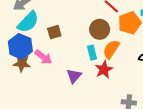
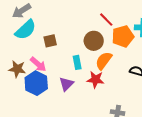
blue hexagon: (20, 46) -> (36, 83), moved
cyan rectangle: (92, 53) -> (77, 62), moved
red star: (104, 70) -> (96, 80), turned 30

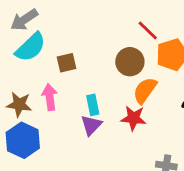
cyan rectangle: (77, 62) -> (93, 105), moved
pink arrow: (38, 64) -> (50, 97), turned -138
blue hexagon: (36, 83) -> (23, 140), moved

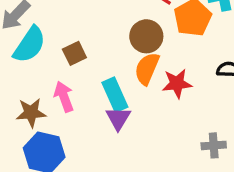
orange semicircle: (145, 90) -> (147, 69), moved
cyan rectangle: (93, 105) -> (115, 95), size x1.4
red star: (133, 118) -> (177, 83), moved

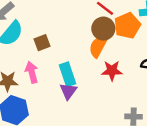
brown circle: (146, 36) -> (103, 29), moved
orange semicircle: (147, 69) -> (98, 46), moved

